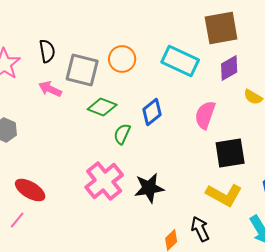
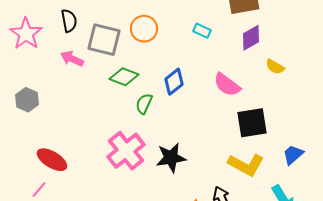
cyan rectangle: (180, 61) -> (202, 31), size x0.5
pink semicircle: (205, 115) -> (227, 85), turned -72

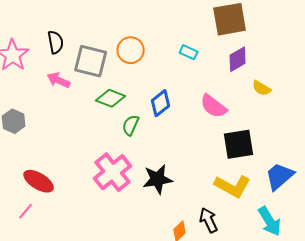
blue trapezoid: (293, 155) -> (280, 176), size x1.4

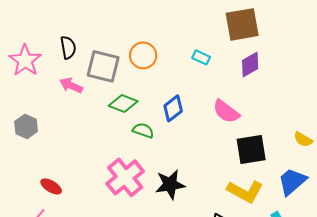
yellow semicircle: (262, 88) -> (303, 139), moved
green semicircle: (131, 125) -> (143, 130), turned 85
red ellipse: (39, 181) -> (51, 186), size x0.7

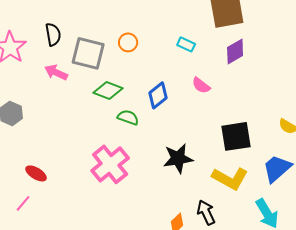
orange circle: (143, 55) -> (128, 42), size x0.7
pink semicircle: (226, 111) -> (201, 85), moved, size x0.7
black star: (170, 184) -> (178, 158), moved

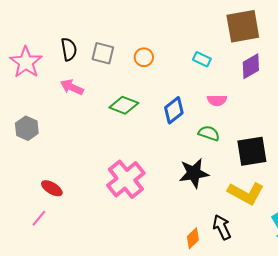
gray square: (88, 53) -> (103, 53), moved, size x0.7
pink semicircle: (201, 85) -> (217, 100), turned -36
green semicircle: (128, 117) -> (209, 133), moved

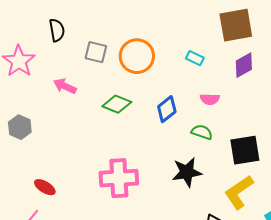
black semicircle: (69, 49) -> (57, 30), moved
orange circle: (144, 57) -> (137, 56), size x1.8
pink cross: (126, 179) -> (119, 178), turned 36
yellow L-shape: (246, 193) -> (239, 192), turned 117

